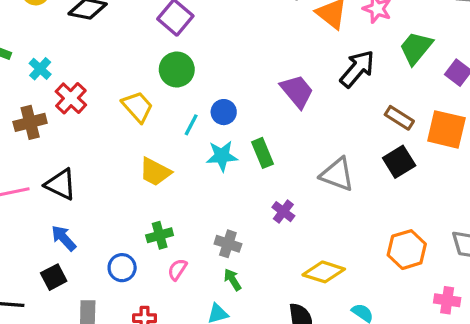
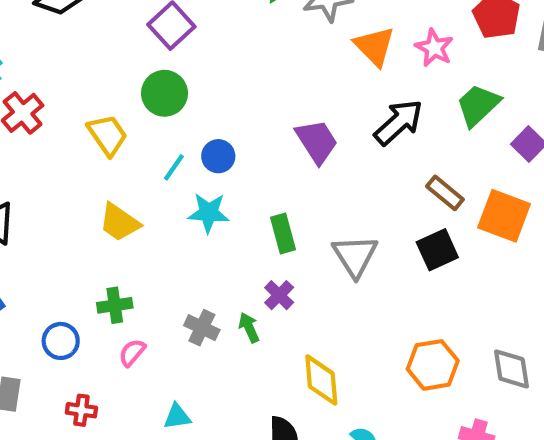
green rectangle: (263, 153) -> (283, 233), moved
gray triangle: (337, 174) -> (355, 256), turned 30
yellow diamond: (324, 272) -> (321, 380), turned 60
green arrow: (233, 280) -> (249, 328), moved

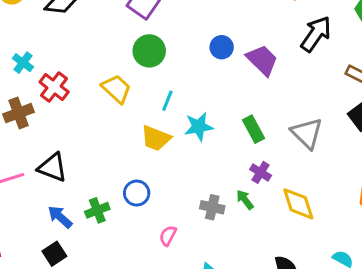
blue circle: (218, 156) -> (222, 47), moved
yellow trapezoid: (119, 222) -> (156, 138), moved
green cross: (115, 305) -> (97, 210), moved
blue circle: (61, 341) -> (137, 193), moved
yellow diamond: (321, 380) -> (298, 204), moved

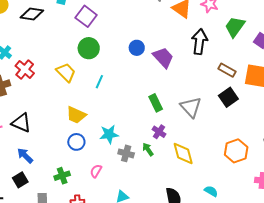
black arrow: (316, 34) -> (200, 42), turned -30
cyan star: (199, 127) -> (109, 134), moved
yellow trapezoid: (156, 138) -> (76, 115), moved
green cross: (97, 210) -> (62, 176), moved

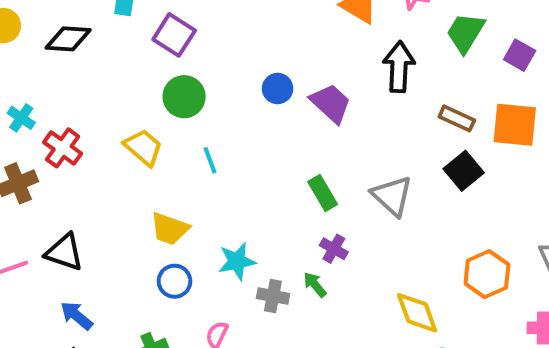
cyan line: (99, 82) -> (210, 160), turned -40
yellow diamond: (183, 154) -> (417, 313), moved

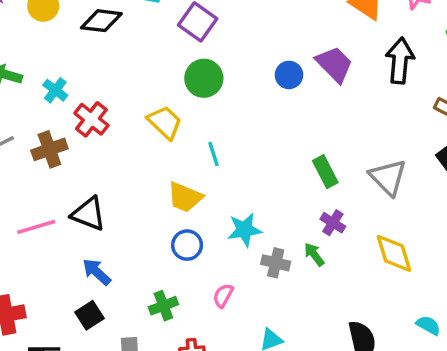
purple trapezoid: (331, 103) -> (334, 64), moved
cyan line: (210, 160) -> (213, 154), moved
yellow diamond: (417, 313) -> (394, 253), moved

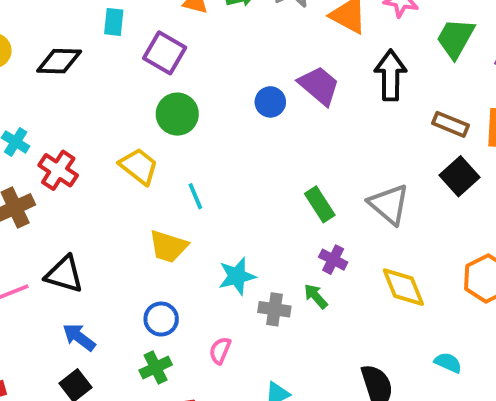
blue circle: (187, 245) -> (161, 319), moved

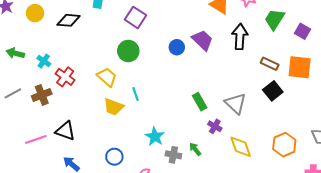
purple square: (165, 53) -> (136, 17), moved
yellow trapezoid: (168, 246) -> (114, 107), moved
purple cross: (333, 260) -> (215, 126), moved
cyan star: (237, 276) -> (155, 137), turned -30

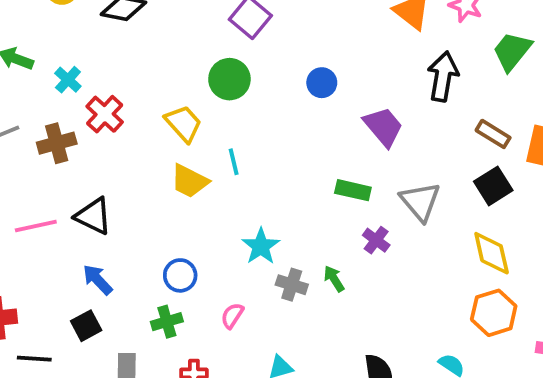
purple trapezoid: (202, 40) -> (383, 127), moved
green rectangle: (200, 102) -> (353, 190), turned -54
orange hexagon: (284, 145) -> (494, 313), moved
yellow diamond: (241, 147) -> (492, 253), moved

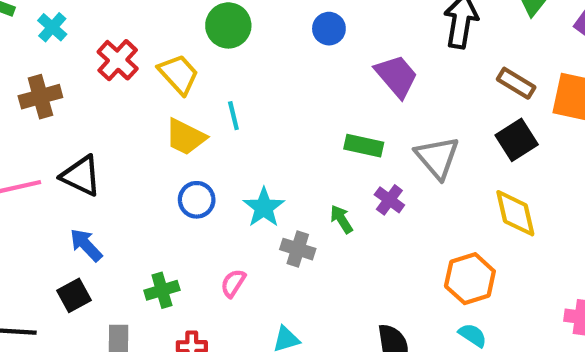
red cross: (105, 114) -> (118, 60), moved
blue circle: (180, 275) -> (197, 200), moved
green arrow: (334, 279) -> (341, 219), moved
orange hexagon: (494, 313) -> (470, 279), moved

